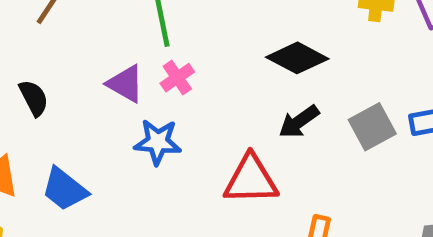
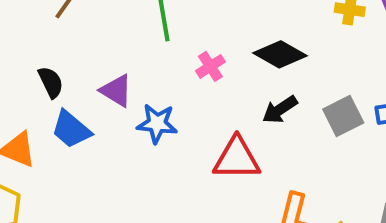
pink cross: (177, 78) -> (210, 66), moved
purple triangle: (125, 84) -> (116, 91), moved
blue trapezoid: (64, 189) -> (71, 129), moved

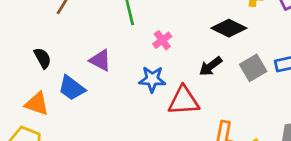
black diamond: (280, 54) -> (229, 28), moved
black semicircle: (51, 82) -> (43, 58), moved
blue star: (157, 124) -> (152, 79), moved

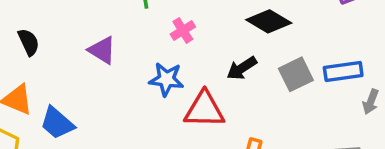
blue trapezoid: (72, 88) -> (57, 123), moved

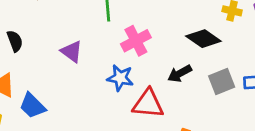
pink cross: (183, 30) -> (136, 41), size x1.5

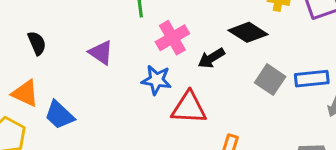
black arrow: (180, 74) -> (211, 58), moved
gray square: (222, 81) -> (270, 80), turned -32

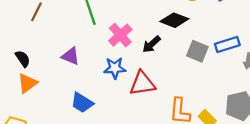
orange triangle: (25, 93) -> (27, 83), moved, turned -50
blue trapezoid: (59, 115) -> (82, 103), moved

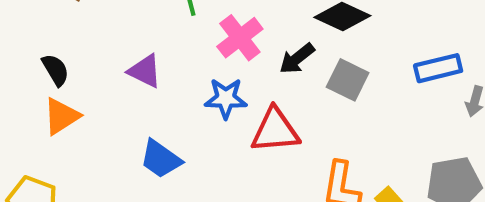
gray square: (197, 51) -> (348, 80), moved

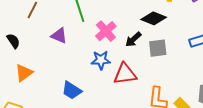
black semicircle: (55, 70) -> (13, 41), moved
purple triangle: (145, 71) -> (59, 36), moved
gray square: (348, 80) -> (158, 48), turned -30

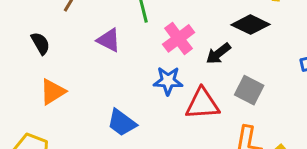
gray square: (158, 48) -> (249, 90), moved, turned 30

